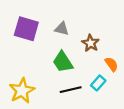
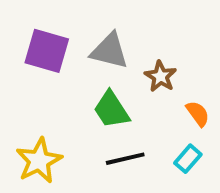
gray triangle: (62, 29) -> (109, 51), size x1.5
cyan rectangle: (98, 83) -> (188, 159), moved

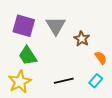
gray triangle: (109, 51) -> (56, 26), turned 45
green trapezoid: (111, 110) -> (28, 56), moved

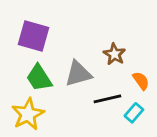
gray triangle: (56, 26) -> (78, 74), moved, turned 45
black line: (64, 81) -> (107, 99), moved

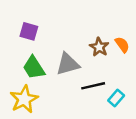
purple square: (33, 36) -> (29, 31), size x0.7
orange semicircle: (141, 81) -> (122, 45), moved

